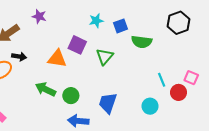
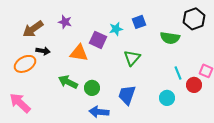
purple star: (39, 16) -> (65, 22), moved
cyan star: (96, 21) -> (116, 29), moved
green semicircle: (142, 42) -> (170, 38), moved
green triangle: (105, 57) -> (132, 58), moved

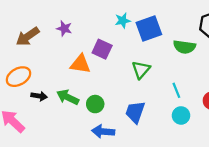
blue square: (139, 22) -> (149, 29), size x1.6
cyan star: (116, 29) -> (123, 21), moved
black arrow: (43, 51) -> (39, 96), moved
cyan line: (178, 73) -> (176, 90), moved

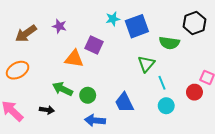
green triangle: (141, 70) -> (146, 64), moved
black arrow: (39, 96) -> (47, 110), moved
blue trapezoid: (135, 112) -> (124, 103), turned -45

